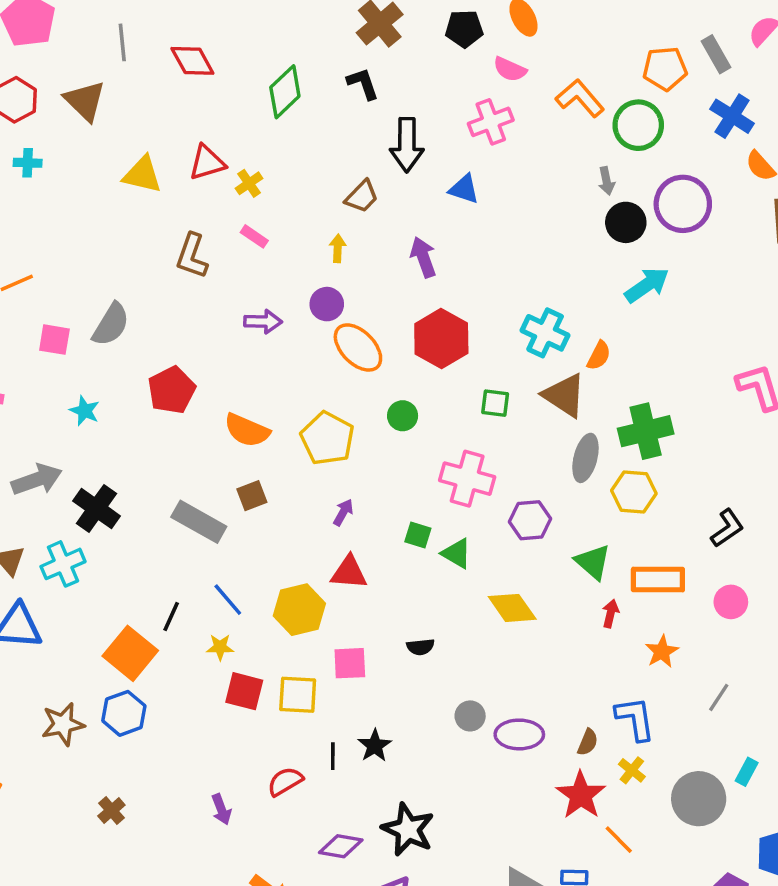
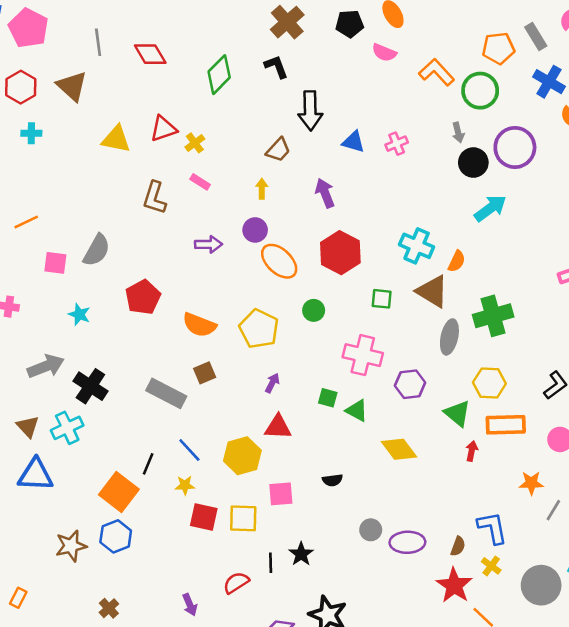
pink cross: (491, 122) -> (397, 144), moved, size x0.7
yellow hexagon: (634, 492) -> (489, 383), moved
orange star: (662, 652) -> (531, 483), moved, turned 30

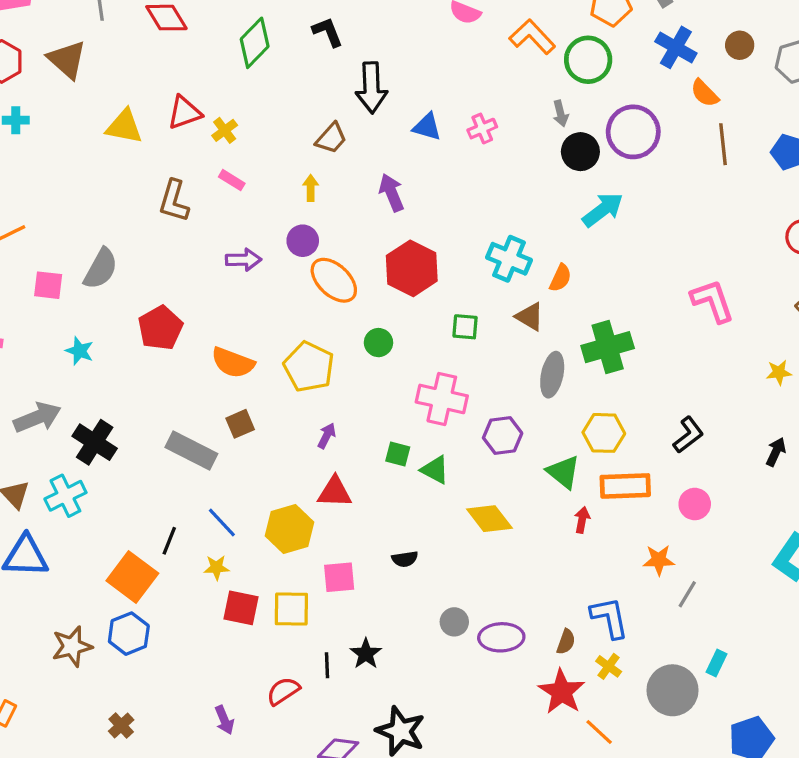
brown triangle: (432, 291) -> (530, 317), size x0.7

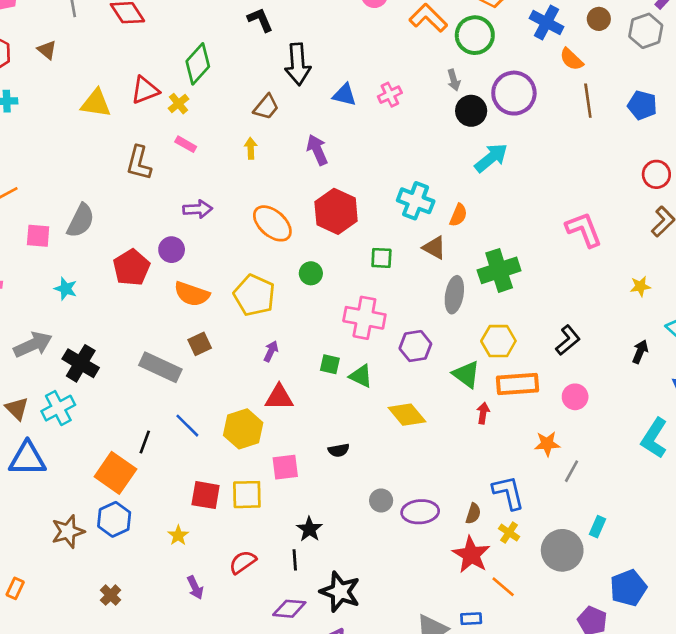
green diamond: (255, 43) -> (198, 64), moved
brown triangle: (67, 59) -> (47, 50), size x0.6
purple circle: (303, 241) -> (172, 250), moved
yellow star: (216, 568) -> (178, 535), moved, turned -30
black line: (327, 665) -> (295, 560), moved

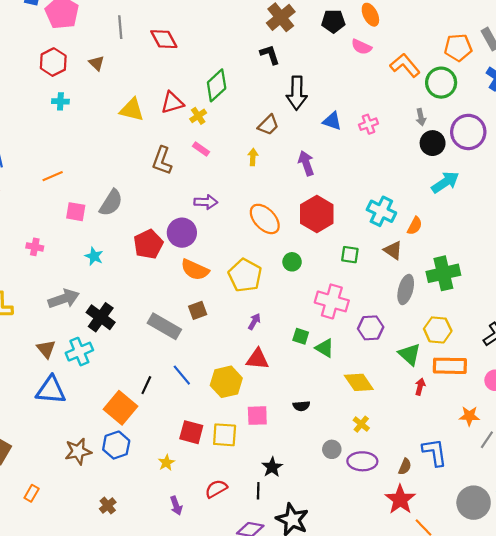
purple circle: (172, 250) -> (182, 233), size x1.4
yellow cross: (509, 533) -> (361, 424), moved

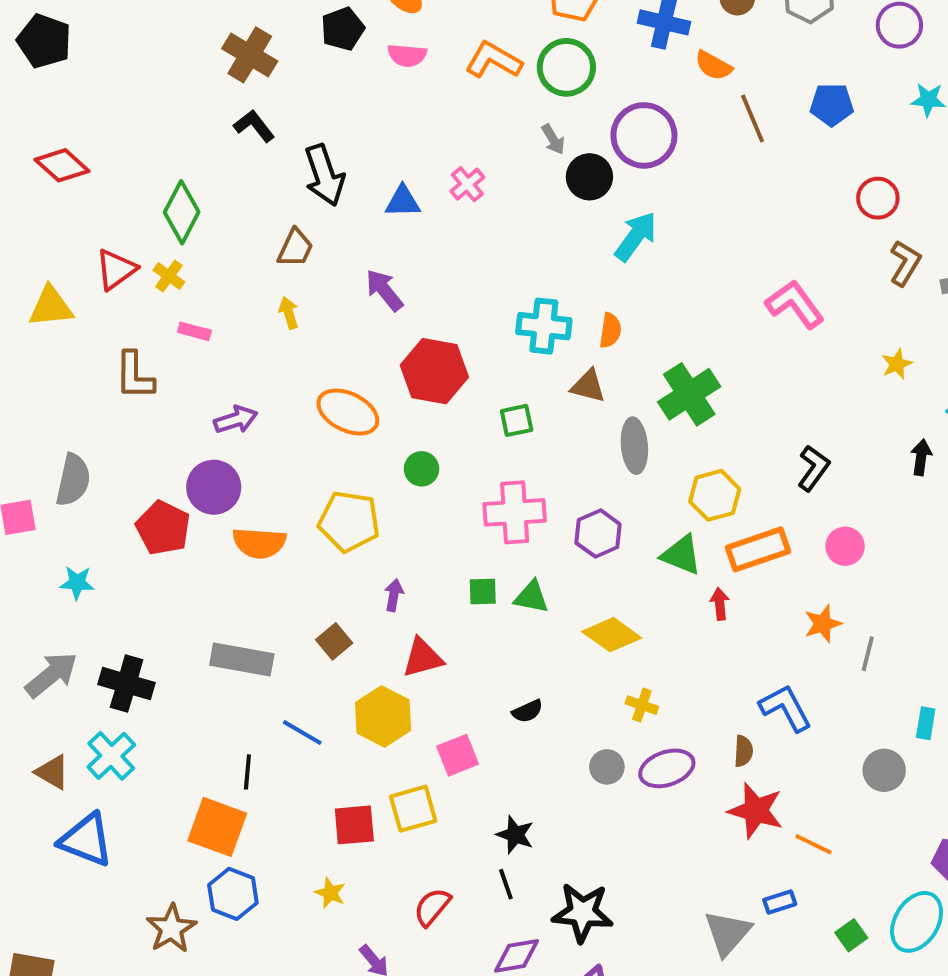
brown square: (198, 310) -> (334, 641), moved
blue triangle: (51, 390) -> (86, 840), turned 36
gray circle: (474, 503) -> (884, 770), size x0.7

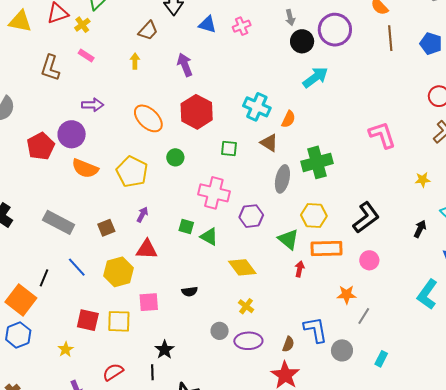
black L-shape: (814, 468) -> (366, 217), size x1.4
gray circle: (884, 770) -> (342, 350), moved

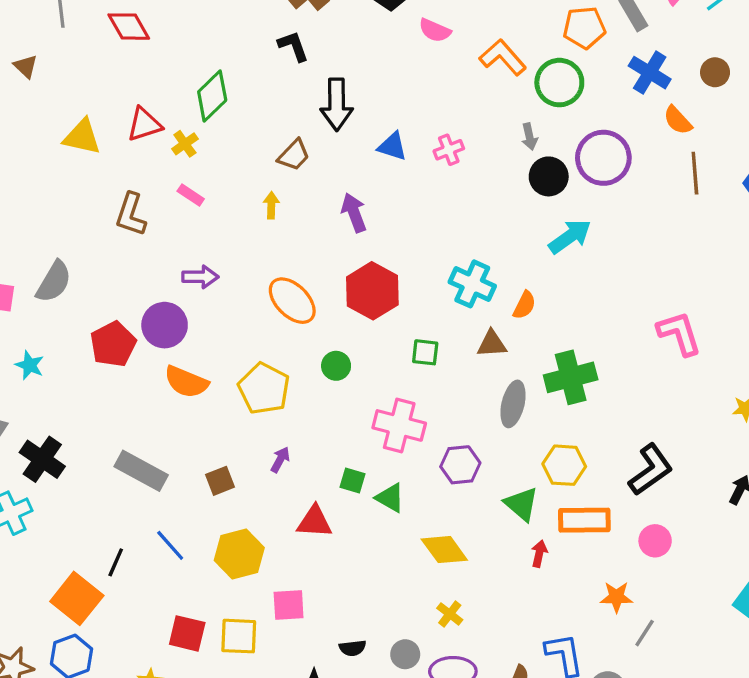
brown triangle: (269, 143) -> (492, 344), turned -36
red triangle: (147, 249) -> (314, 522), moved
black semicircle: (190, 291) -> (353, 648), moved

